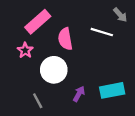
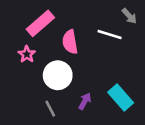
cyan rectangle: (112, 90) -> (121, 97), turned 60
gray line: (38, 101) -> (50, 109), moved

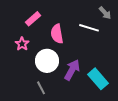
pink rectangle: (40, 23) -> (33, 19), size x0.7
purple arrow: (85, 101) -> (72, 70), moved, size x1.5

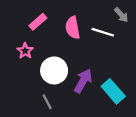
pink semicircle: (57, 34) -> (73, 28), moved

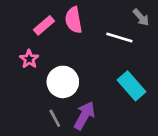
pink semicircle: (73, 28) -> (74, 20), moved
purple arrow: (83, 81) -> (84, 116), moved
cyan rectangle: (113, 91) -> (132, 86), moved

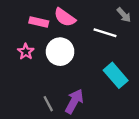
pink semicircle: (74, 20) -> (65, 17), turned -45
pink rectangle: (44, 25) -> (39, 22), turned 54
white circle: (63, 82) -> (60, 52), moved

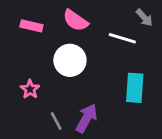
pink rectangle: (39, 22) -> (31, 26), moved
pink star: (26, 52) -> (30, 89), moved
cyan rectangle: (116, 75) -> (135, 88), turned 45

